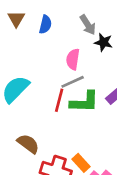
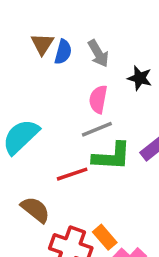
brown triangle: (16, 19) -> (42, 44), moved
gray arrow: (88, 25) -> (98, 53), moved
red line: (59, 100) -> (72, 174), moved, turned 55

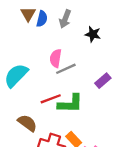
gray arrow: (98, 53) -> (65, 19), turned 54
pink semicircle: (98, 99) -> (56, 58), moved
green L-shape: (112, 156) -> (70, 104), moved

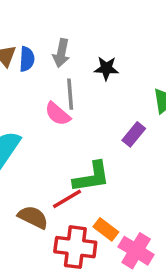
pink semicircle: (56, 58) -> (58, 114), turned -48
gray line: (66, 69) -> (70, 94), moved, turned -60
red line: (51, 99) -> (67, 199), moved

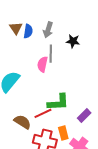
pink semicircle: (58, 114) -> (43, 64), turned 56
purple rectangle: (134, 134) -> (84, 116), moved
orange rectangle: (106, 229) -> (63, 133), turned 32

